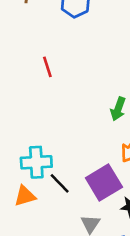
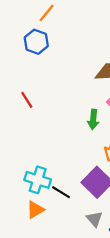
cyan cross: (36, 162) -> (38, 180), turned 35

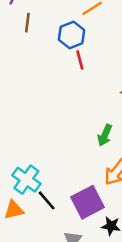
red line: (27, 100) -> (80, 60), moved

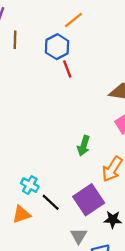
green arrow: (105, 135) -> (84, 146), moved
cyan cross: (26, 180) -> (30, 185), size x0.7

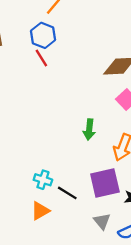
red line: (67, 69) -> (41, 58), moved
purple square: (89, 200) -> (105, 183), turned 32

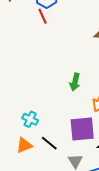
black line: (67, 193) -> (49, 143), moved

